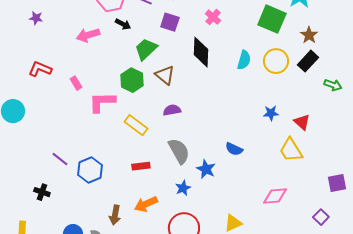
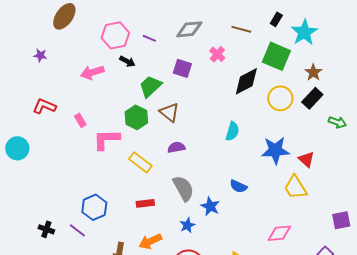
purple square: (170, 22) -> (182, 68), moved
black diamond: (201, 52) -> (246, 81), moved, turned 60
cyan semicircle: (244, 60) -> (232, 131), moved
blue star: (271, 113) -> (275, 150), size x1.8
purple line: (60, 159) -> (77, 230), moved

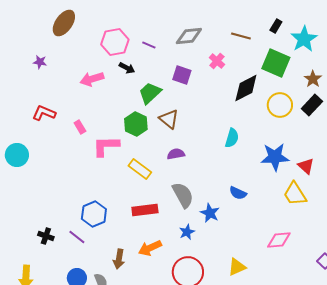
red rectangle: (145, 203) -> (145, 210), size x1.4

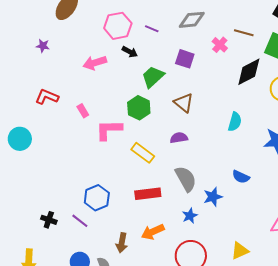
brown line: (241, 36) -> (244, 33), moved
brown triangle: (169, 119) -> (184, 103), moved
blue star: (210, 213) -> (213, 197), turned 30

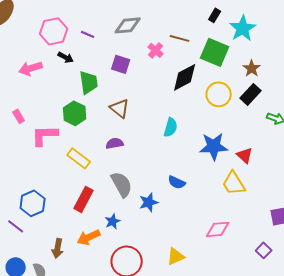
green trapezoid: (153, 77) -> (89, 82), turned 125
red rectangle: (148, 194) -> (84, 199), turned -55
blue star: (190, 216) -> (113, 221), moved

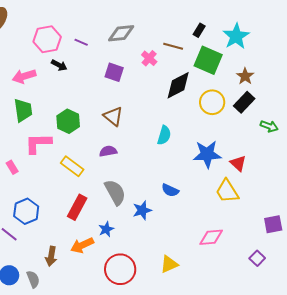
black rectangle: (215, 15) -> (199, 30), moved
green trapezoid: (89, 82) -> (23, 110), moved
pink rectangle: (19, 116) -> (12, 167), moved

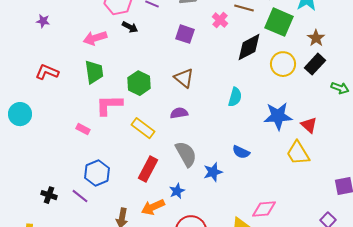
pink rectangle: (12, 167) -> (83, 129), turned -32
pink diamond: (211, 237) -> (264, 209), moved

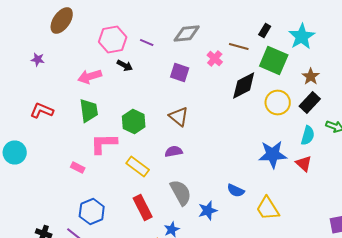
cyan semicircle: (235, 97) -> (308, 136), moved
yellow trapezoid: (298, 153) -> (268, 208), moved
red rectangle: (148, 169) -> (143, 208), turned -55

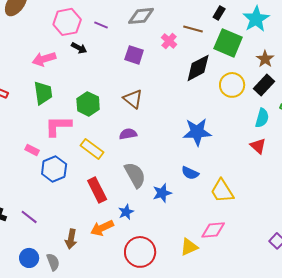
blue star: (273, 154) -> (197, 132), moved
blue hexagon: (92, 212) -> (54, 169), moved

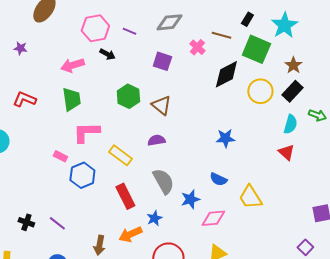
green hexagon: (88, 104) -> (128, 96), moved
blue star: (197, 132) -> (225, 138), size x0.7
pink diamond: (213, 230) -> (213, 218), moved

